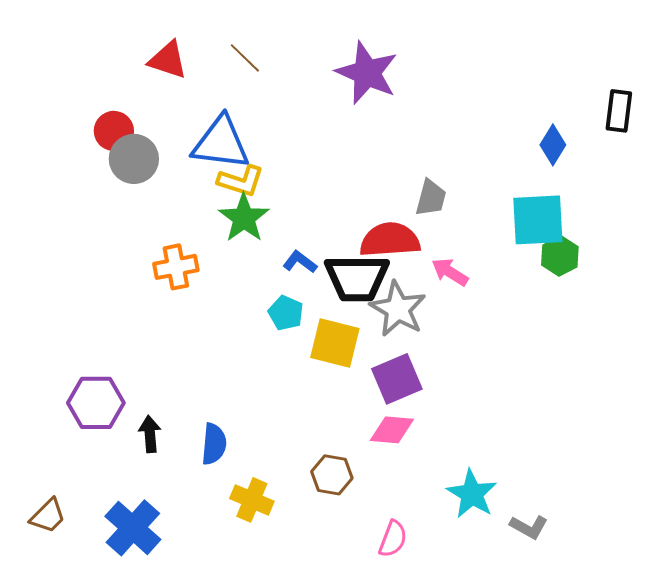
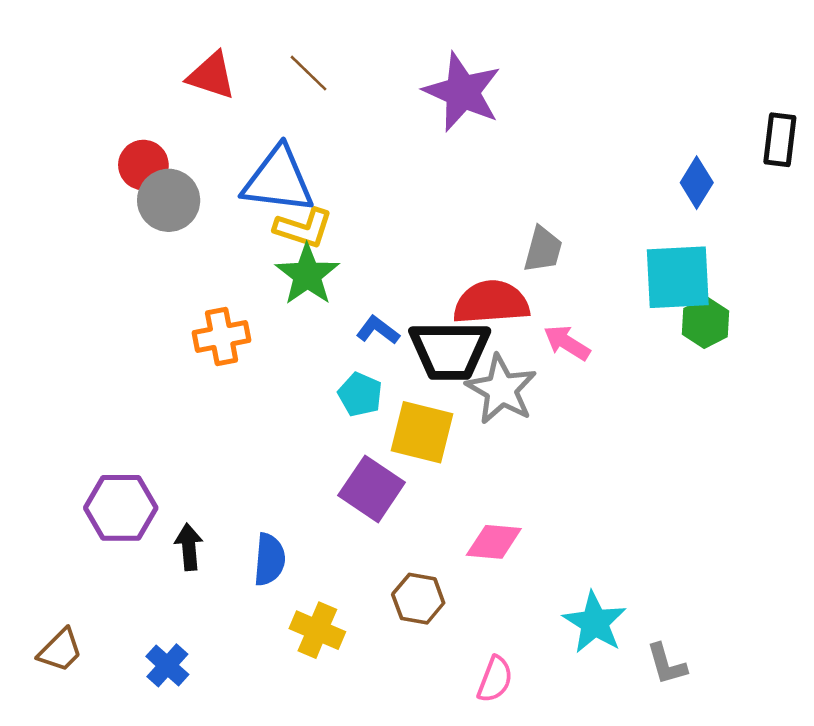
purple square: (397, 379) -> (372, 489), moved, turned -33
gray L-shape: (529, 527) -> (666, 664), turned 45
blue cross: (133, 528) -> (167, 665), size x0.6

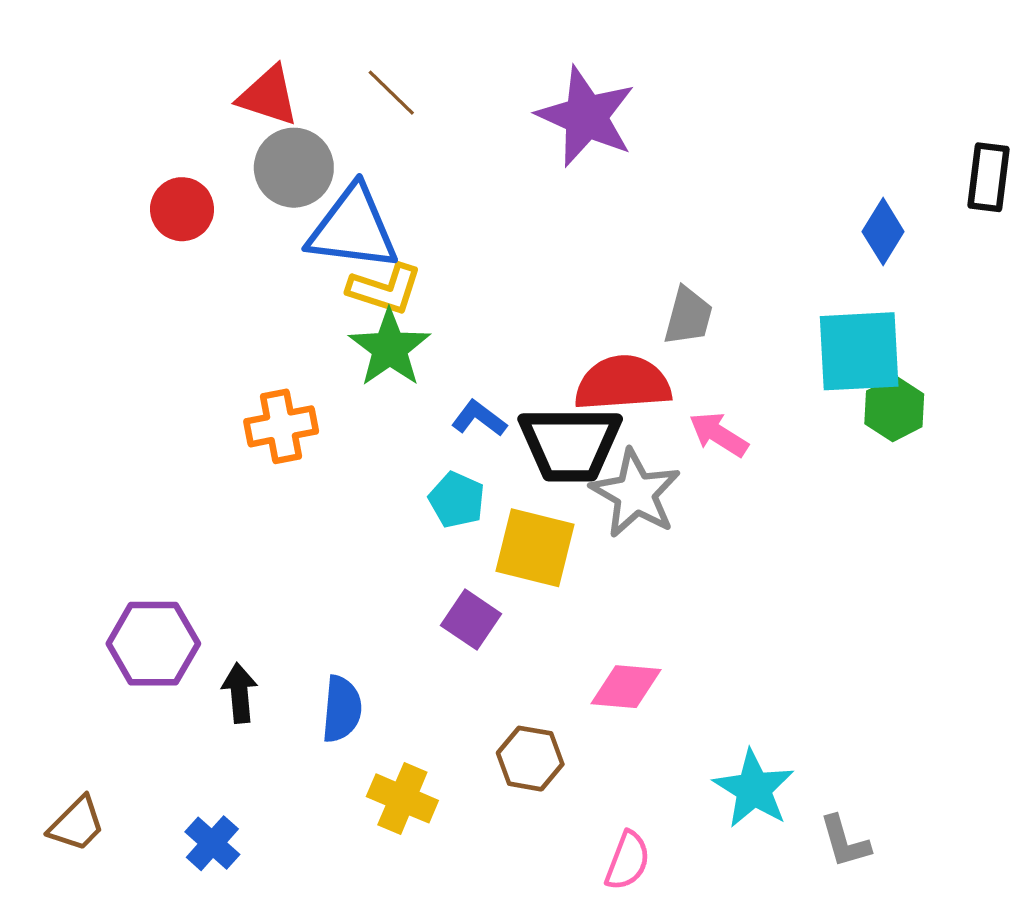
gray circle: (169, 200) -> (294, 168), moved
purple square: (372, 489) -> (471, 620), size x0.7

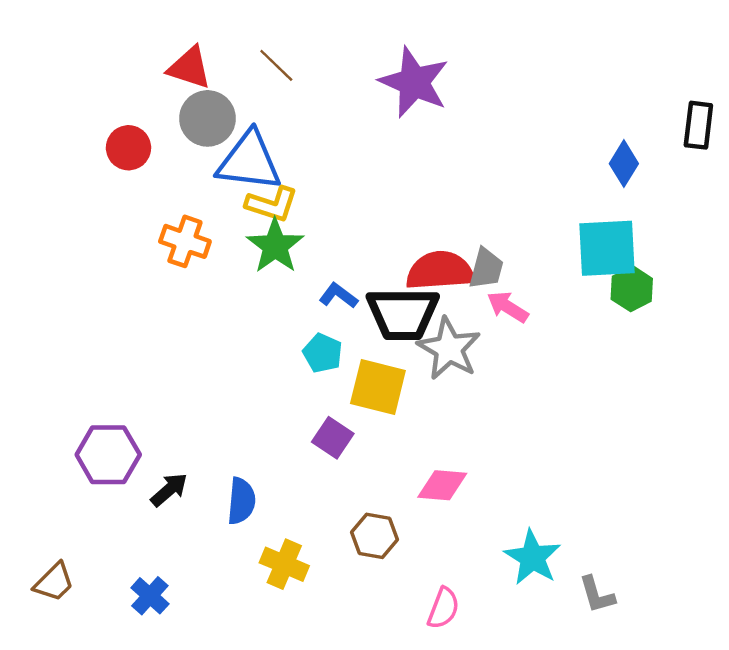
gray trapezoid: (688, 316) -> (486, 269), moved
orange cross: (281, 426) -> (185, 241), moved, turned 30
black arrow: (240, 693) -> (169, 490), turned 54

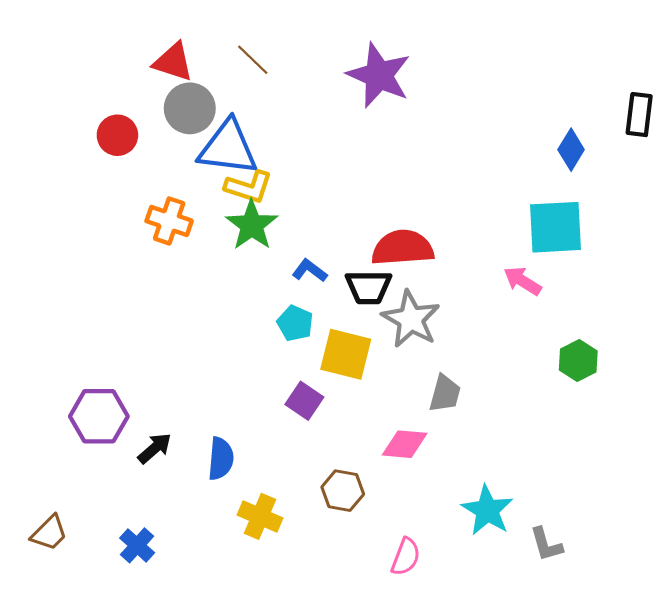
gray trapezoid: (486, 269) -> (445, 394), moved
green hexagon: (632, 289) -> (578, 360), moved
pink arrow: (508, 307) -> (522, 281), moved
black trapezoid: (403, 314) -> (368, 287), size x0.7

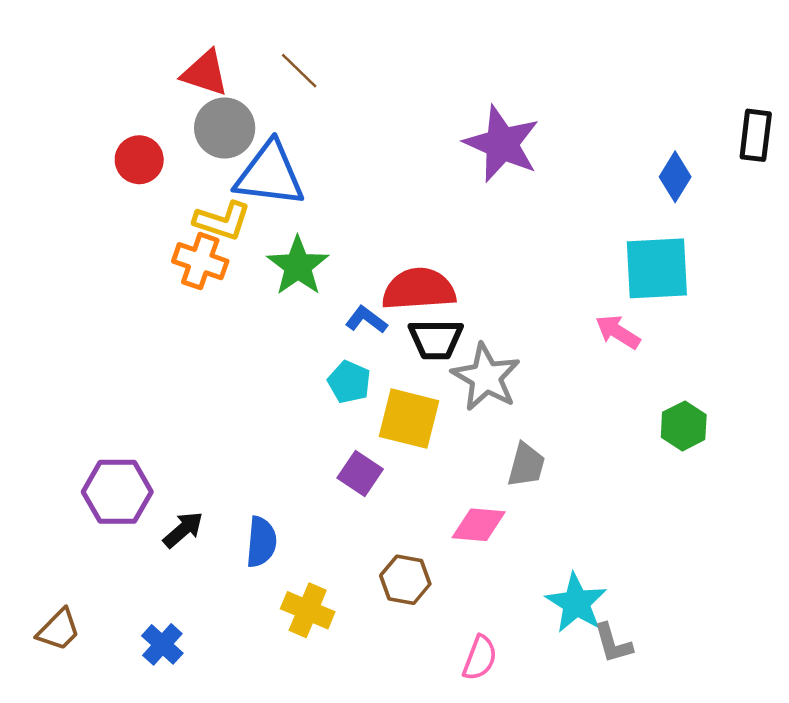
purple star: (379, 75) -> (502, 144), moved
yellow L-shape: (249, 187) -> (222, 221), moved
red semicircle: (403, 248) -> (419, 289), moved
gray L-shape: (546, 544) -> (613, 643), moved

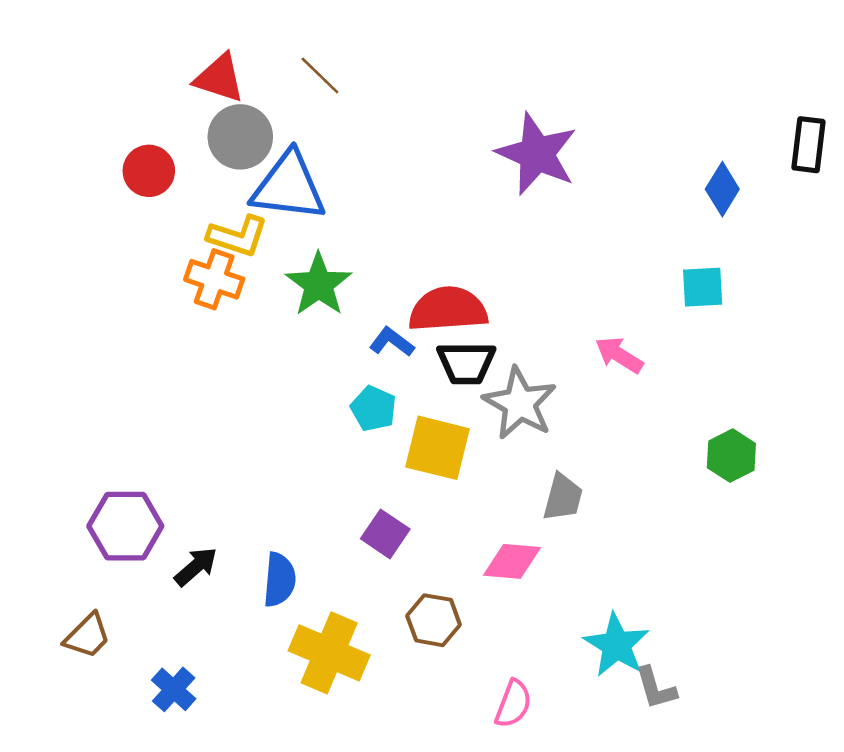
cyan square: (657, 268) -> (703, 287), size x0.6
pink arrow: (618, 332) -> (619, 355), moved
purple square: (360, 474) -> (385, 534), moved
yellow cross: (308, 610) -> (329, 653), size x1.4
brown trapezoid: (59, 630) -> (87, 636), moved

